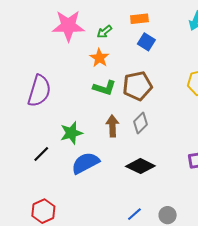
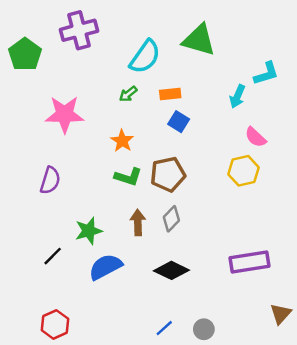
pink star: (68, 26) -> (65, 114), moved
green arrow: (104, 32) -> (128, 94), moved
purple semicircle: (39, 91) -> (50, 180), size x0.7

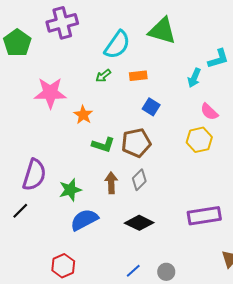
blue square: (179, 122) -> (151, 107), moved
orange star: (122, 141) -> (83, 115), moved
purple semicircle: (50, 180) -> (34, 175), moved, size x1.4
black line: (53, 256) -> (20, 211), moved
red hexagon: (55, 324) -> (63, 266), moved

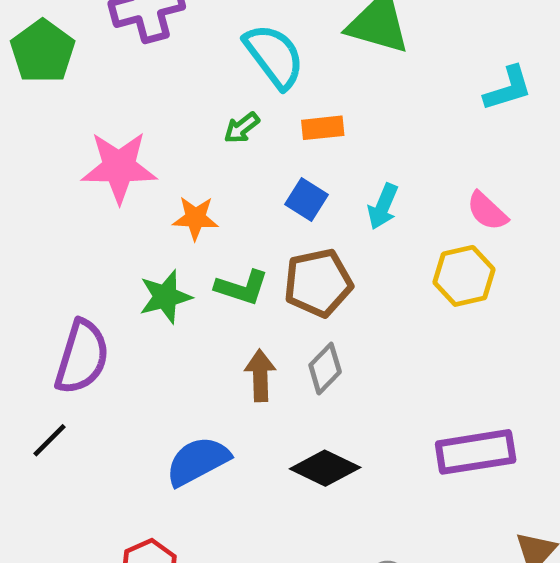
cyan semicircle: (117, 45) -> (274, 56), turned -72
cyan arrow: (194, 78) -> (383, 206), moved
blue square: (151, 107) -> (307, 200), moved
orange star: (83, 115) -> (195, 218), turned -30
green star: (70, 190) -> (165, 297), moved

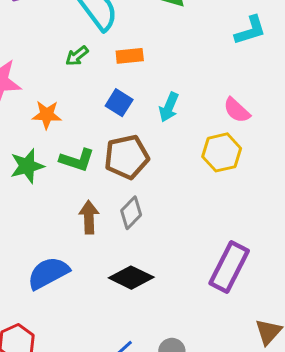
purple rectangle: (476, 452) -> (229, 267), turned -54

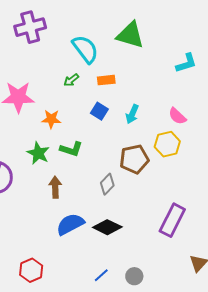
brown pentagon: (127, 157) -> (134, 159), moved
green star: (27, 166) -> (38, 153), turned -30
brown arrow: (89, 217) -> (55, 187), moved
blue semicircle: (48, 273) -> (70, 224), moved

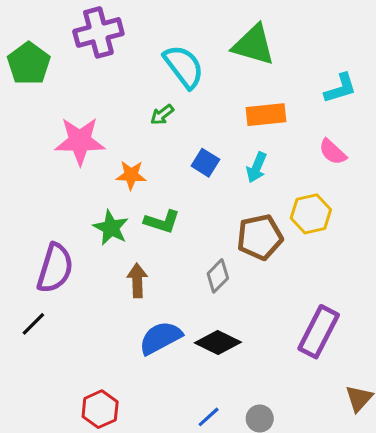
orange rectangle: (106, 80) -> (266, 115), moved, size x1.4
pink semicircle: (177, 116) -> (333, 152), moved

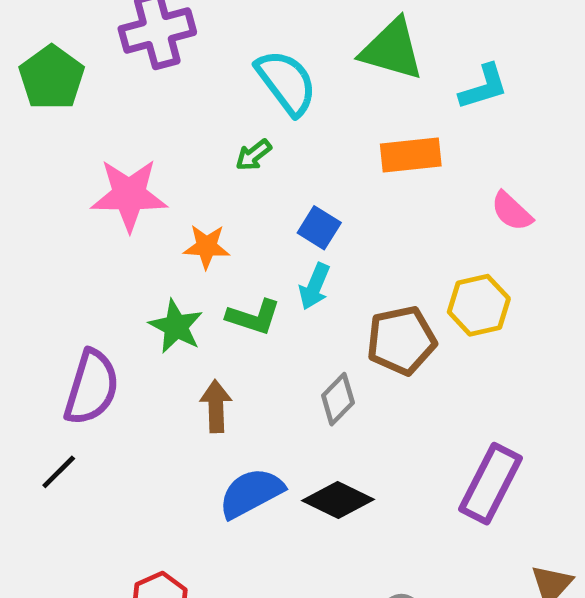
cyan L-shape: (340, 88) -> (484, 87), moved
cyan arrow: (257, 167) -> (315, 286), moved

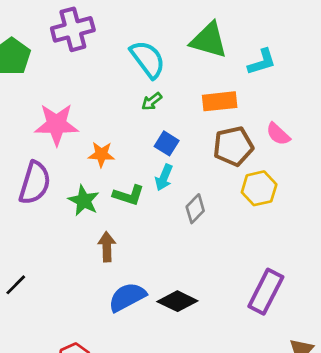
green arrow: (253, 155) -> (152, 101), moved
brown pentagon: (401, 340) -> (233, 146), moved
purple semicircle: (92, 387) -> (35, 183), moved
gray diamond: (338, 399) -> (195, 209), moved

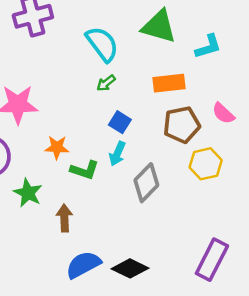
orange star: (101, 154) -> (57, 147), moved
green star: (84, 201) -> (28, 193), moved
gray diamond: (195, 209) -> (146, 183), size x1.4

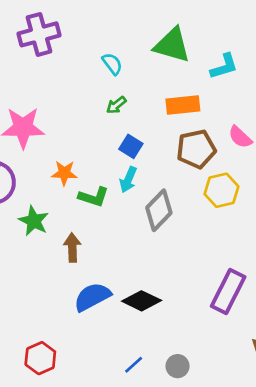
cyan semicircle: (102, 44) -> (112, 64), size x0.6

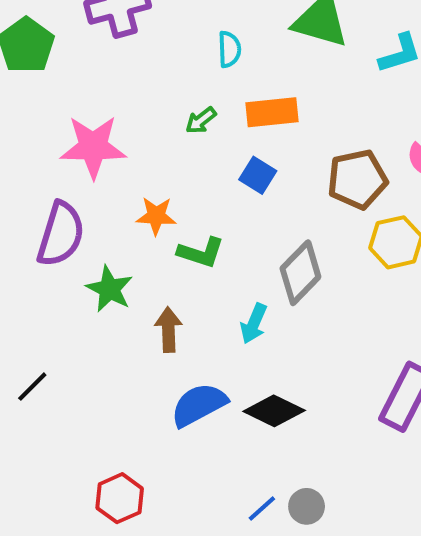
cyan semicircle: (112, 64) -> (229, 49), turned 35
green arrow: (116, 105) -> (201, 120), moved
orange rectangle: (183, 105) -> (272, 112), moved
cyan arrow: (128, 180) -> (254, 324), moved
gray circle: (178, 366) -> (307, 506), moved

